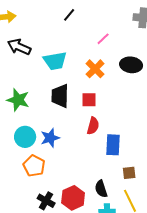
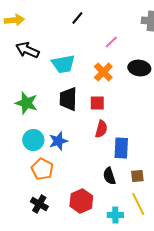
black semicircle: (101, 189) -> (109, 176), moved
black cross: (46, 201) -> (39, 204), moved

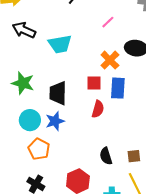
orange cross: (103, 72) -> (110, 60), moved
black trapezoid: (68, 99) -> (58, 93), moved
blue rectangle: (121, 148) -> (118, 88), moved

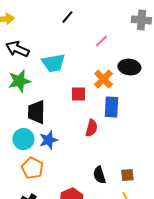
green star: (23, 83) -> (19, 81), moved, turned -30
red square: (94, 83) -> (78, 94), moved
black trapezoid: (58, 93) -> (36, 112), moved

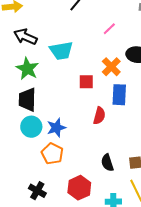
green star: (19, 81) -> (27, 69), turned -30
black trapezoid: (36, 112) -> (27, 100), moved
orange pentagon: (32, 168) -> (52, 154), moved

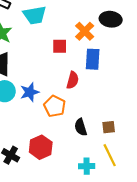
orange pentagon: (52, 154) -> (55, 106), moved
red hexagon: (79, 188) -> (41, 147), moved

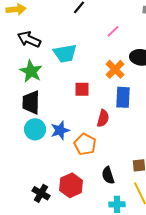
red square: (60, 46) -> (82, 89), moved
black semicircle: (81, 127) -> (108, 175), moved

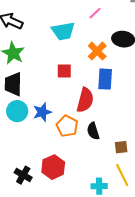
cyan trapezoid: (65, 53) -> (63, 31), moved
red semicircle: (103, 118) -> (85, 100), size x1.4
black semicircle: (108, 175) -> (93, 131), moved

